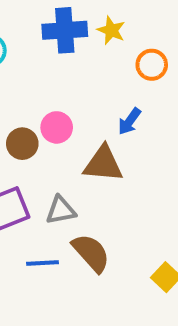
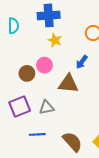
yellow star: (111, 30) -> (55, 40), moved
brown semicircle: (91, 253) -> (72, 142), moved

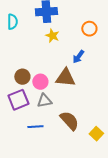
pink circle: (44, 65) -> (40, 82), moved
brown circle: (27, 73) -> (22, 77), moved
brown semicircle: (72, 142) -> (69, 121), moved

